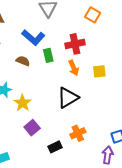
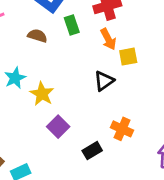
yellow square: (99, 71) -> (128, 57), moved
black triangle: (68, 98) -> (104, 81), size x0.7
orange cross: (78, 133) -> (122, 129), turned -35

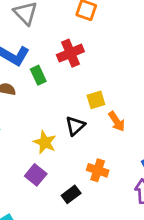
orange arrow: (108, 39) -> (117, 121), moved
yellow star: (42, 94) -> (45, 142), moved

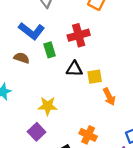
black triangle: (75, 126) -> (74, 69), moved, turned 36
yellow star: (45, 142) -> (48, 106), turned -30

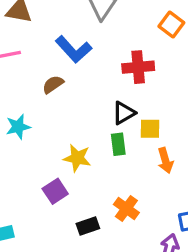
green rectangle: (50, 50) -> (118, 144), moved
brown semicircle: (22, 58) -> (53, 84), turned -64
black triangle: (74, 69) -> (124, 113), turned -42

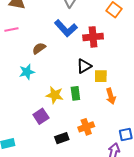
blue L-shape: (74, 49) -> (66, 28), moved
cyan star: (18, 127) -> (27, 72), moved
green rectangle: (118, 144) -> (75, 93), moved
orange cross: (126, 209) -> (86, 127), turned 35

